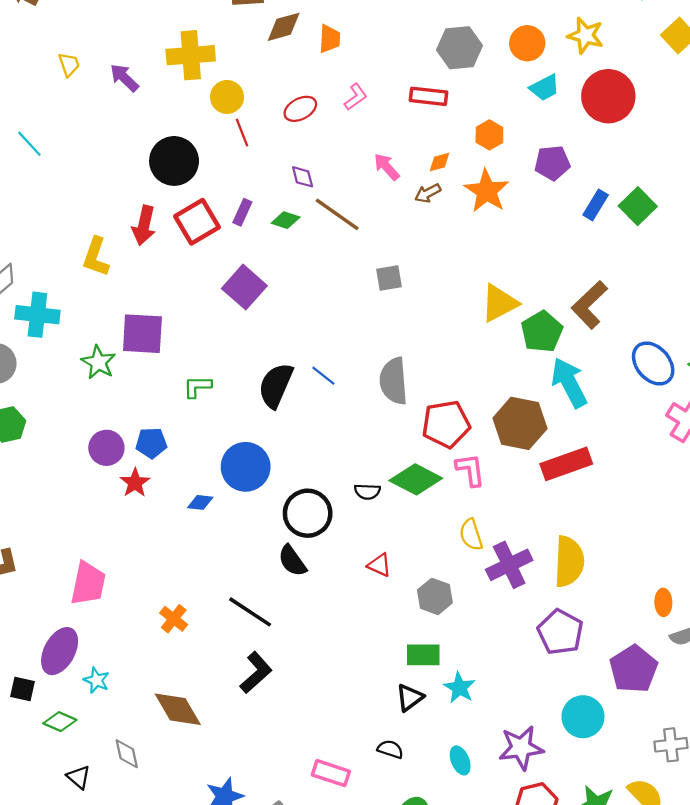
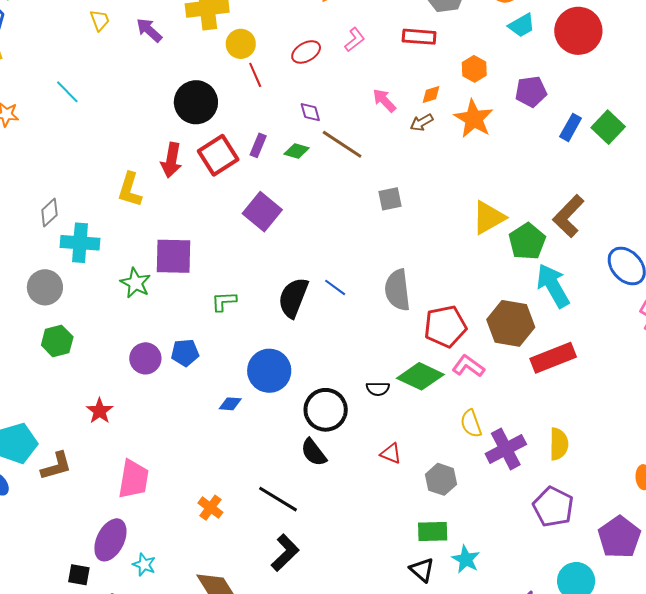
pink L-shape: (470, 470) -> (468, 366), turned -44
red star: (135, 483) -> (100, 411), moved
yellow semicircle: (569, 561) -> (559, 444), size x0.7
black triangle: (410, 698) -> (422, 570), turned -40

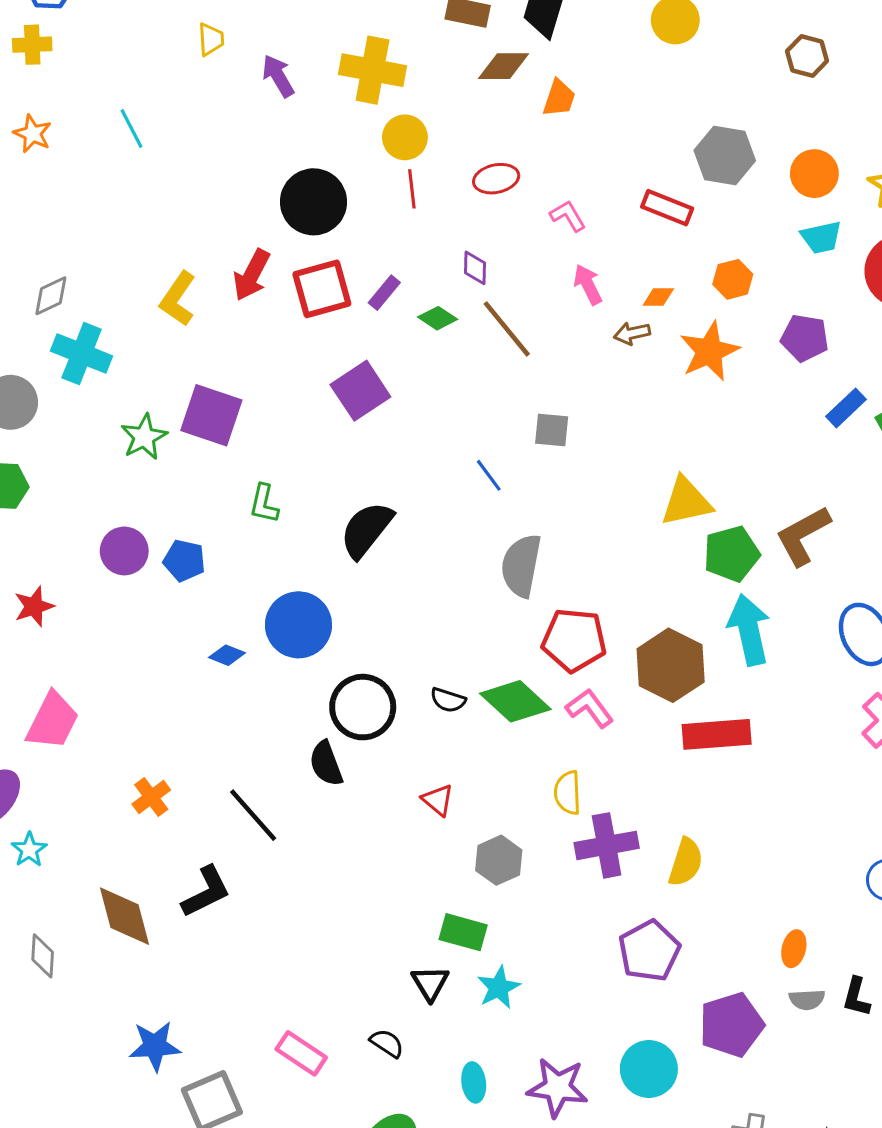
pink L-shape: (355, 40) -> (568, 216), moved, turned -100
blue line: (335, 287) -> (489, 475), moved
green L-shape: (224, 301) -> (264, 504), turned -92
black L-shape: (285, 553) -> (206, 892), moved

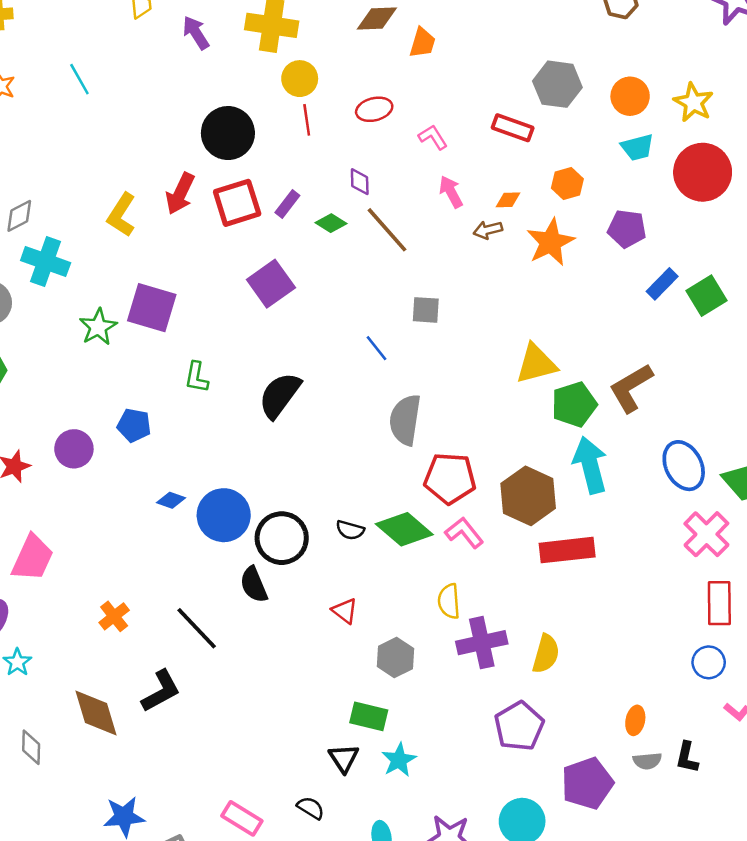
purple circle: (124, 551) -> (74, 449), moved
blue circle: (298, 625) -> (224, 515), moved

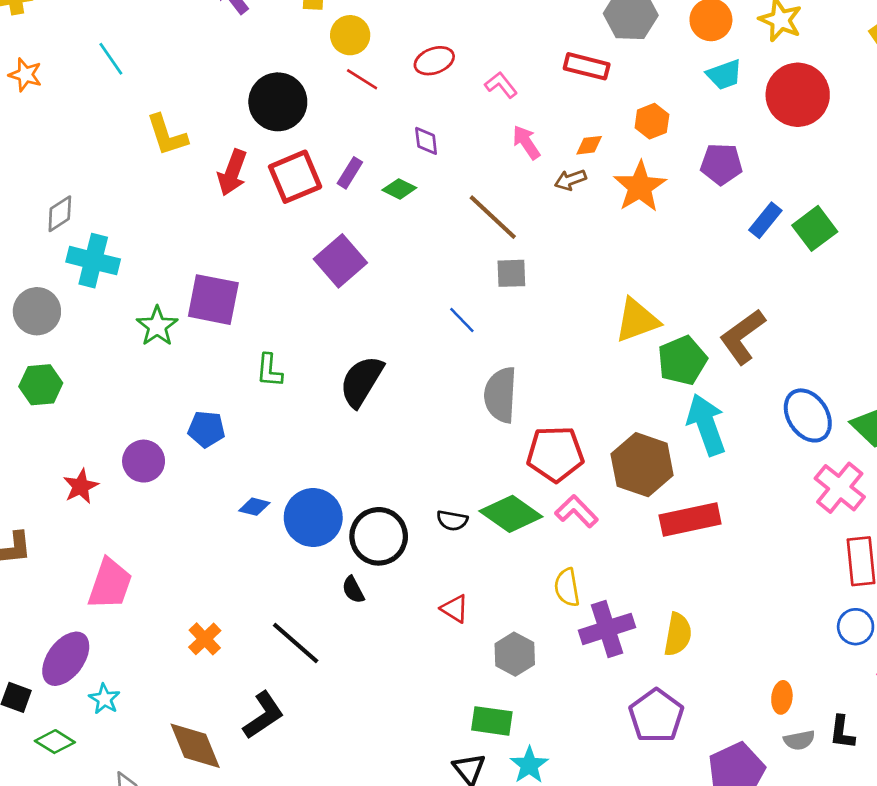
red line: (307, 120) -> (362, 79), turned -44
yellow L-shape: (121, 215) -> (167, 135), moved, turned -45
brown line: (387, 230) -> (493, 217), moved
black semicircle: (254, 585) -> (353, 590), size x0.7

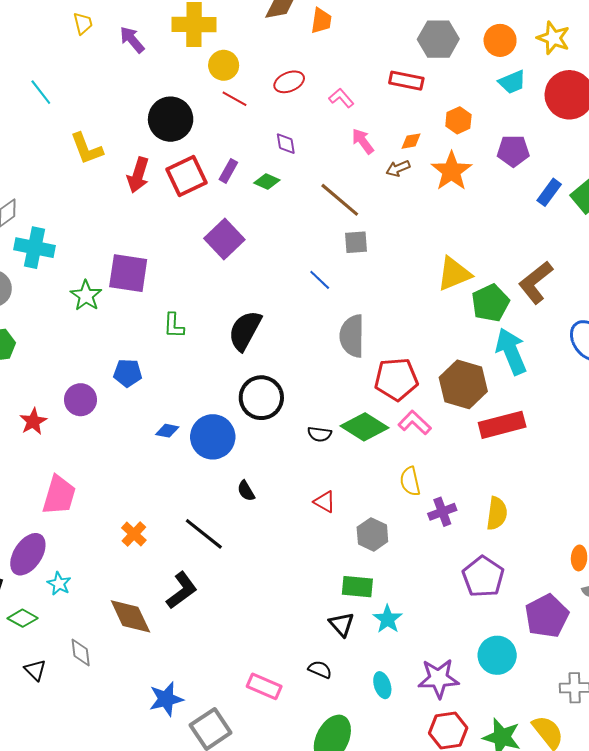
black circle: (379, 536) -> (261, 398), moved
purple cross: (607, 629) -> (442, 512), size x0.7

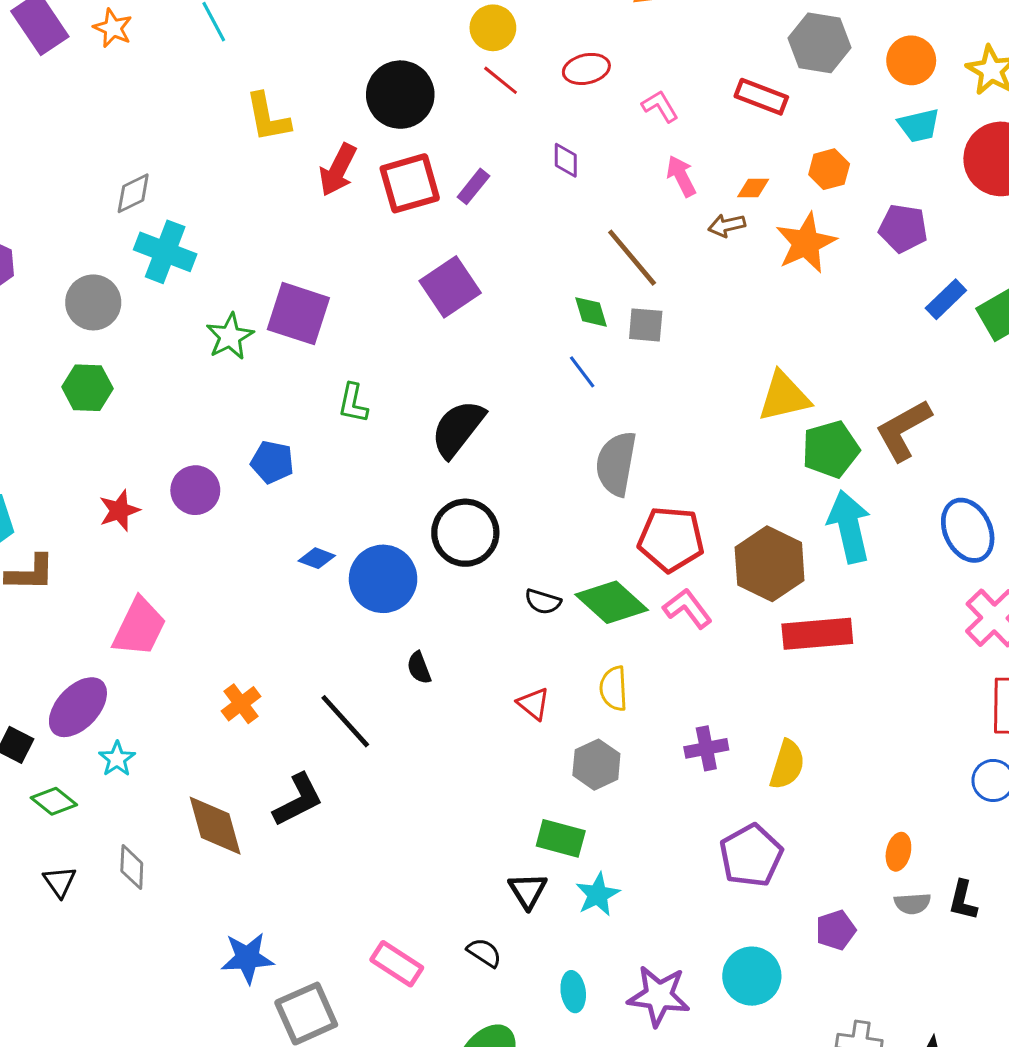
green diamond: (267, 182) -> (591, 312), moved, turned 40
yellow semicircle: (410, 481) -> (614, 688), moved
purple pentagon: (547, 616) -> (836, 930), size x0.6

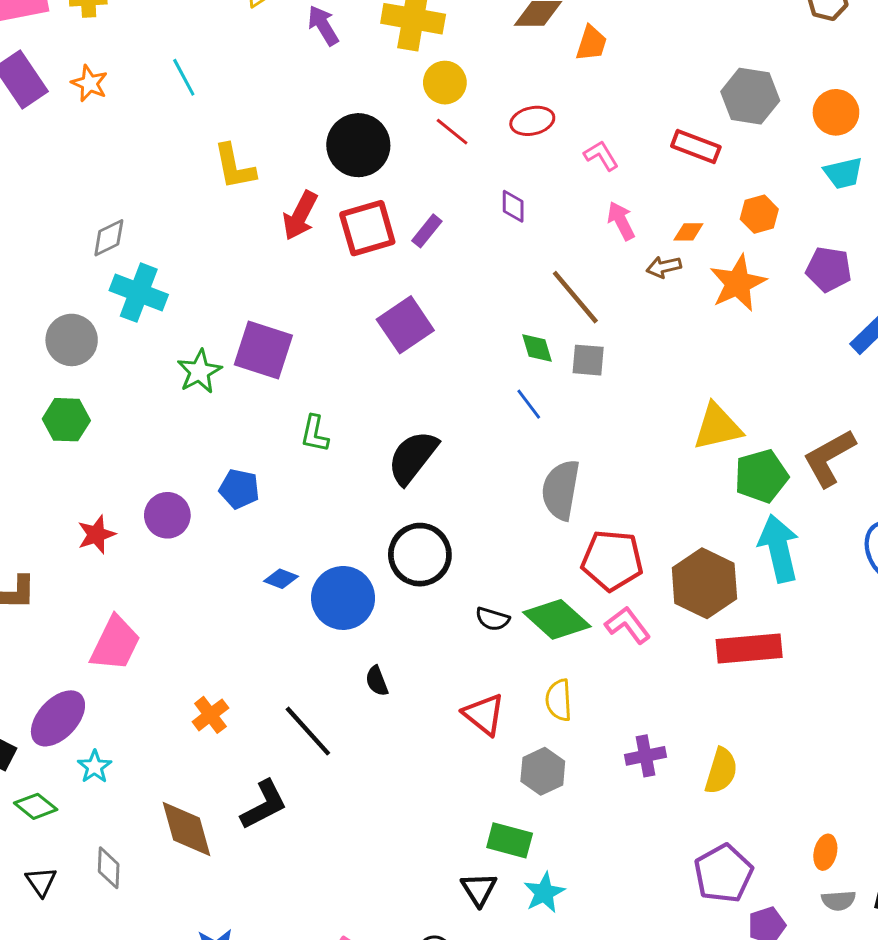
red triangle: (533, 704) -> (484, 714), size x1.4
purple pentagon: (751, 856) -> (723, 873), moved

